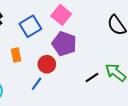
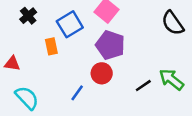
orange rectangle: (16, 55) -> (51, 46), moved
red circle: (47, 64) -> (102, 73), moved

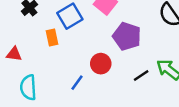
purple pentagon: (110, 45) -> (127, 36), moved
cyan semicircle: (27, 98) -> (28, 87), turned -140

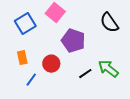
orange rectangle: (52, 37) -> (22, 58), moved

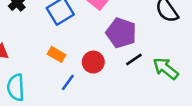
orange rectangle: (22, 58) -> (56, 54), turned -48
black line: (85, 74) -> (134, 60), moved

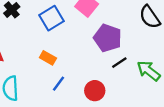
red circle: (93, 62) -> (95, 91), moved

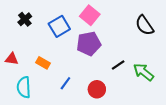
purple pentagon: (108, 38) -> (89, 44), moved, turned -30
orange rectangle: (48, 58) -> (43, 63), moved

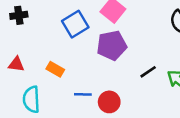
black cross: (25, 19) -> (19, 15), moved, turned 32
blue line: (65, 83) -> (83, 94), turned 56
red circle: (97, 89) -> (109, 102), moved

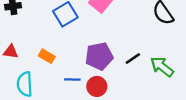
purple pentagon: (112, 45) -> (99, 56), moved

